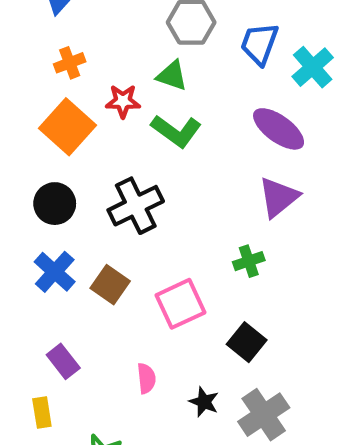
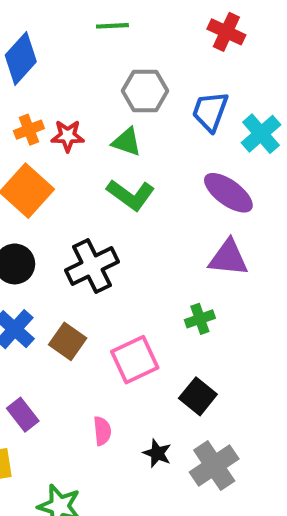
red star: (123, 101) -> (68, 136), moved
purple triangle: (279, 197) -> (228, 258), turned 45

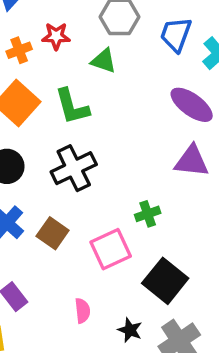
red star: (68, 136) -> (56, 36), moved
green L-shape: (131, 195) -> (72, 107), moved, turned 39
green cross: (200, 319) -> (148, 214), moved
black square: (198, 396) -> (165, 281), size x1.4

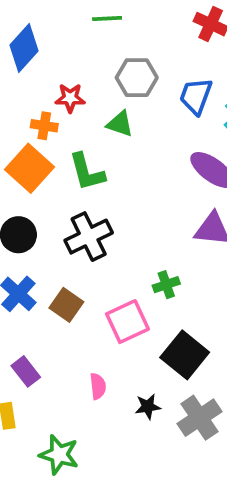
orange cross: (19, 50) -> (44, 126), moved, turned 30
black star: (130, 330) -> (148, 407), turned -30

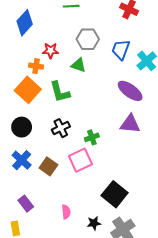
black cross: (89, 237) -> (61, 128), size x0.7
green cross: (166, 285) -> (92, 137), moved
pink square: (127, 322) -> (80, 160), moved

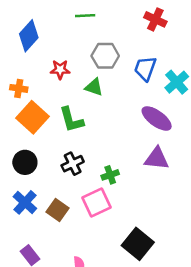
orange cross: (36, 66) -> (19, 88), moved

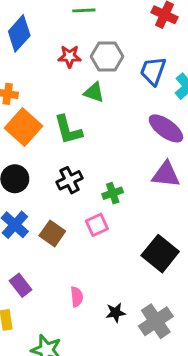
red star: (60, 70) -> (70, 56), moved
pink square: (96, 202) -> (97, 225), size x0.7
black square: (138, 244) -> (160, 254), moved

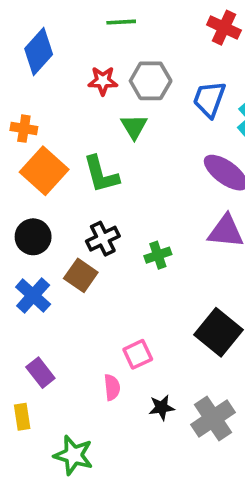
green triangle: (94, 92) -> (134, 127), turned 40
pink square: (97, 225) -> (138, 354), moved
brown square: (52, 233) -> (81, 275), moved

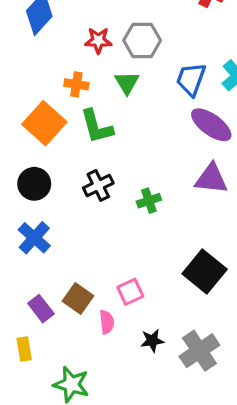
blue trapezoid: (209, 99) -> (191, 79), moved
orange cross: (24, 129) -> (76, 84), moved
brown square: (81, 275) -> (78, 298), moved

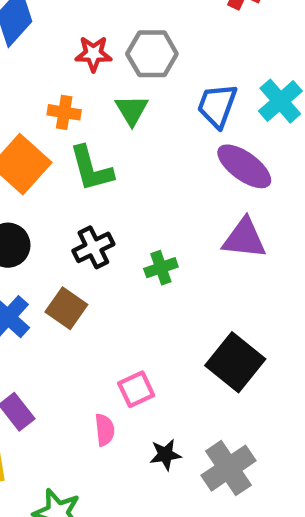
brown square: (78, 298) -> (66, 308), moved

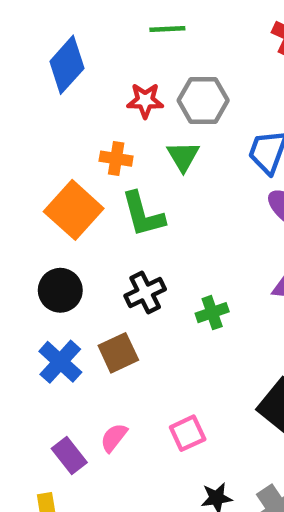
brown square: (66, 308) -> (118, 353), turned 30
pink semicircle: (105, 430) -> (114, 438), moved, turned -136

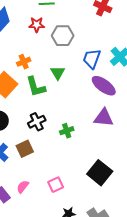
red star: (145, 100) -> (37, 25), moved
green triangle: (183, 156) -> (58, 73), moved
orange cross: (116, 159) -> (24, 62), turned -32

